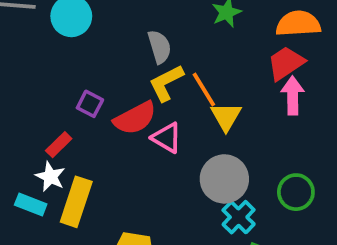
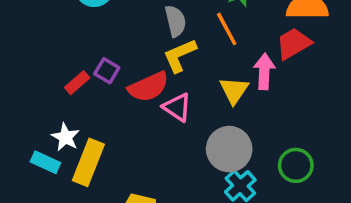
orange line: (204, 90) -> (227, 29), moved
pink arrow: (293, 95) -> (264, 71), moved
red rectangle: (59, 145) -> (77, 83), moved

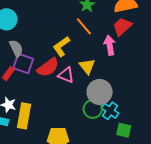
gray semicircle: (175, 21) -> (16, 48), moved
purple square: (107, 71) -> (23, 64), size x1.5
yellow triangle: (234, 90) -> (87, 66), moved
green circle: (296, 165) -> (93, 109), moved

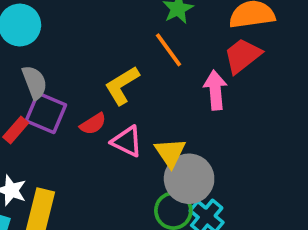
yellow triangle: (87, 66) -> (170, 153), moved
red semicircle: (48, 67) -> (93, 124), size x0.6

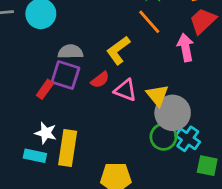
gray semicircle: (34, 82) -> (70, 52), moved, turned -65

